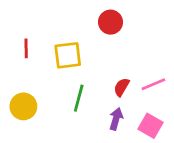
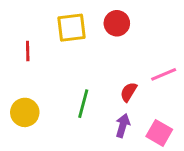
yellow square: (68, 55) -> (72, 28), moved
pink line: (153, 84) -> (164, 74), moved

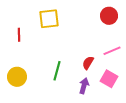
red circle: (117, 23) -> (109, 16), moved
pink square: (159, 133) -> (109, 79), moved

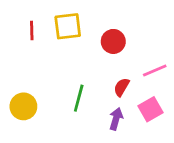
red circle: (109, 16) -> (113, 41), moved
red line: (19, 35) -> (32, 30), moved
pink square: (109, 79) -> (151, 109), turned 30

